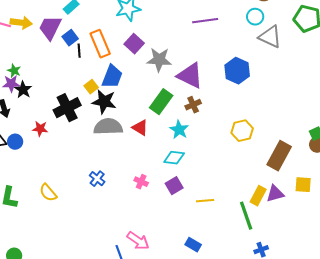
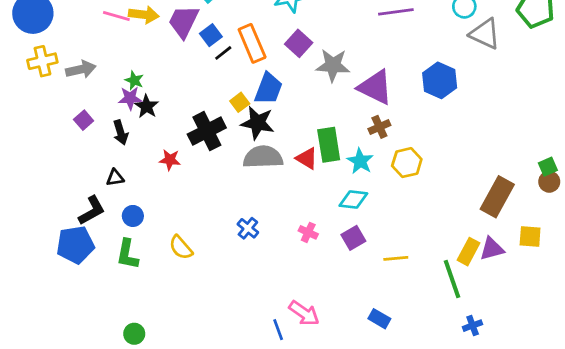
black line: (79, 51) -> (223, 53), turned 56
green rectangle: (161, 102) -> (329, 145), moved, turned -45
yellow hexagon: (242, 131) -> (407, 163), moved
blue circle: (15, 142) -> (133, 216), moved

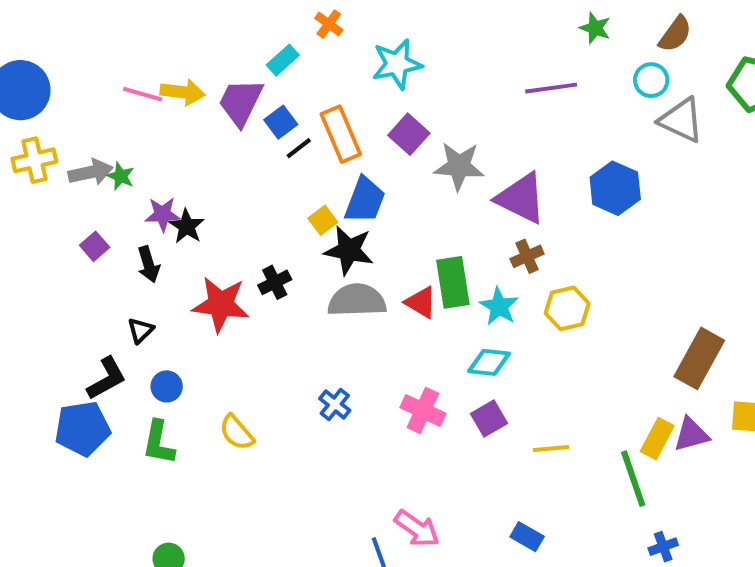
green star: (134, 80) -> (121, 176), moved
black cross: (207, 131) -> (275, 282), moved, size x0.6
red star: (170, 160) -> (221, 304), size x1.8
black triangle: (115, 178) -> (141, 330), turned -36
pink cross: (308, 232) -> (423, 410), size x1.5

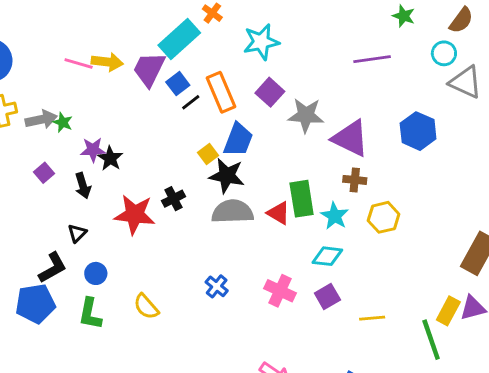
cyan rectangle: (283, 60) -> (179, 39), size x1.8
brown cross: (527, 256) -> (355, 180), turned 30

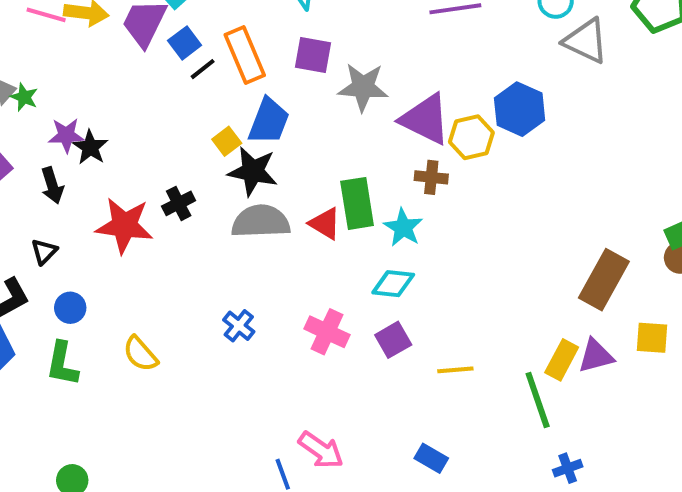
purple square: (270, 92) -> (313, 55), turned -32
yellow hexagon: (384, 217) -> (471, 137), moved

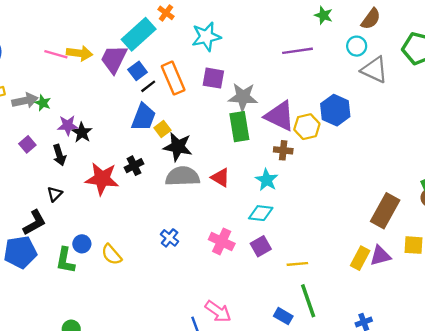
blue trapezoid: (269, 121) -> (143, 117), moved
green rectangle: (357, 203) -> (239, 127), moved
blue circle: (70, 308) -> (82, 244), moved
green line: (538, 400) -> (308, 301), moved

